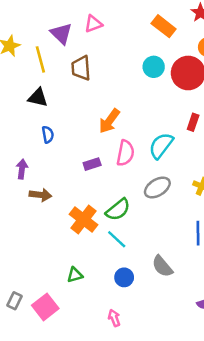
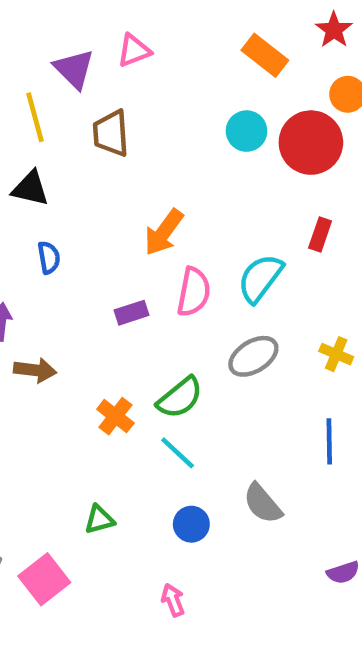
orange cross: (83, 220) -> (115, 416), size x0.7

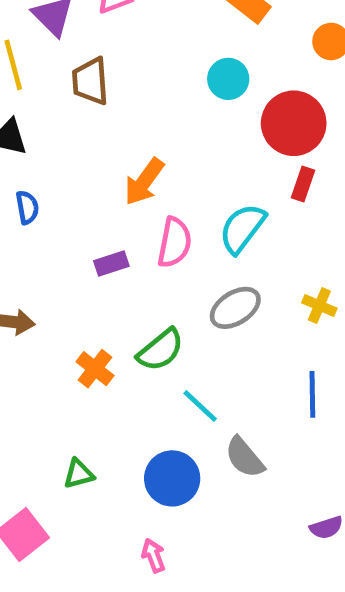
red circle: (311, 143) -> (294, 123), moved
cyan line: (178, 453) -> (200, 406), moved
blue circle: (191, 524) -> (172, 478), size x1.5

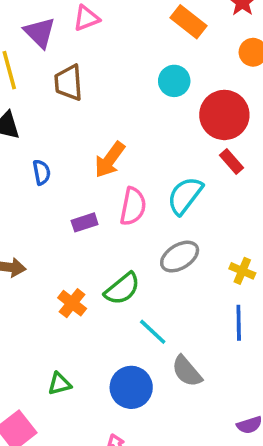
red rectangle: (303, 184) -> (232, 162), turned -60
blue semicircle: (27, 207) -> (42, 172), moved
yellow cross: (319, 306) -> (242, 271), moved

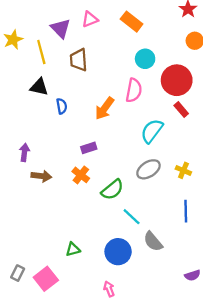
orange rectangle: (189, 22) -> (132, 22), moved
blue semicircle: (42, 172) -> (62, 106), moved
pink semicircle: (133, 206) -> (134, 90), moved
yellow cross: (242, 271) -> (183, 170), moved
orange cross: (72, 303) -> (81, 175), moved

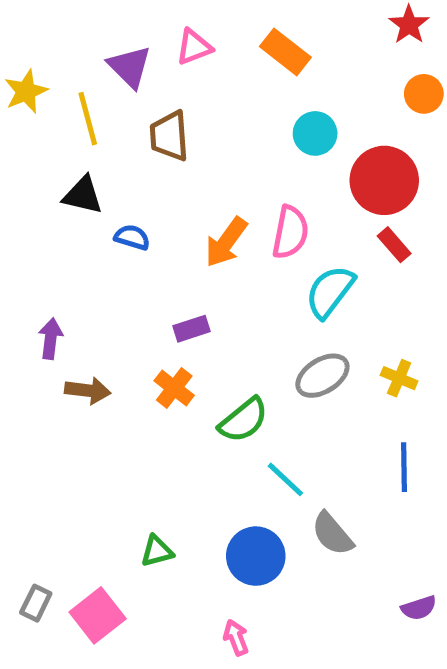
pink semicircle: (134, 90) -> (290, 232), moved
blue semicircle: (62, 106) -> (132, 237), turned -63

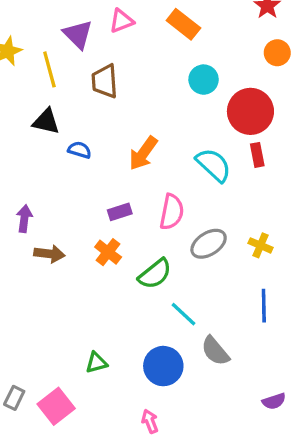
pink semicircle: (290, 232) -> (172, 212), moved
red rectangle: (394, 245) -> (257, 155), turned 30
cyan semicircle: (330, 292) -> (214, 165), moved, turned 96

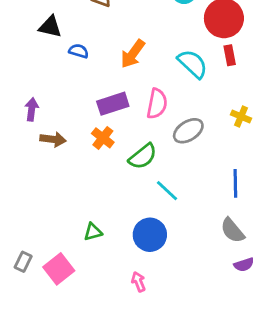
purple rectangle: (120, 212) -> (113, 104), size x1.5
yellow cross: (260, 245) -> (241, 117), moved
gray semicircle: (215, 351) -> (232, 230), moved

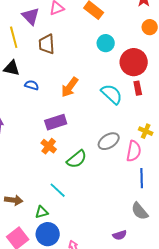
pink semicircle: (157, 104) -> (134, 151), moved
brown arrow: (53, 139) -> (14, 200), moved
cyan line: (167, 191) -> (58, 190), moved
blue circle: (150, 235) -> (48, 234), moved
purple semicircle: (244, 265) -> (120, 235), moved

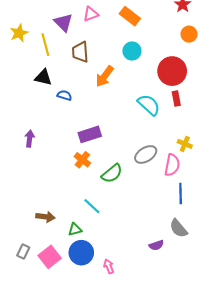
cyan circle: (106, 43) -> (132, 51), moved
orange arrow: (70, 87) -> (105, 76), moved
purple semicircle: (120, 235) -> (156, 245), moved

